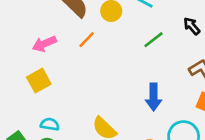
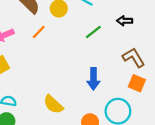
black arrow: (192, 26) -> (125, 21), turned -48

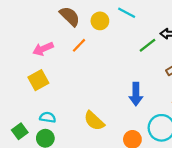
green line: (93, 32) -> (148, 45), moved

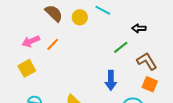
orange line: (79, 45) -> (53, 44), moved
green line: (148, 45) -> (121, 47), moved

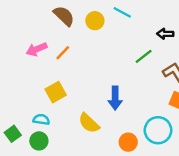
yellow square: (27, 68) -> (56, 92), moved
blue arrow: (111, 80) -> (115, 98), moved

